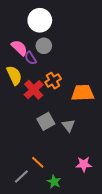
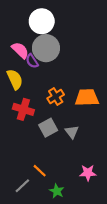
gray circle: (44, 46) -> (46, 48), size x1.6
orange cross: (53, 81) -> (56, 96), moved
red cross: (34, 90) -> (23, 109), moved, turned -30

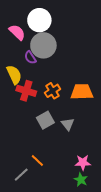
pink semicircle: (20, 50) -> (17, 32), moved
red cross: (23, 109) -> (26, 91), moved
green star: (57, 191) -> (81, 180), moved

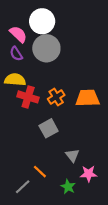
purple semicircle: (30, 58) -> (16, 54), moved
yellow semicircle: (14, 75) -> (15, 80), turned -60
gray triangle: (68, 124) -> (72, 155), moved
green star: (81, 180) -> (68, 187), moved

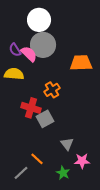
pink semicircle: (18, 34) -> (29, 54), moved
red cross: (28, 97) -> (31, 108), moved
orange trapezoid: (88, 98) -> (81, 63), moved

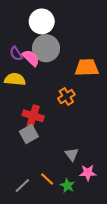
orange cross: (52, 90) -> (66, 97), moved
gray square: (45, 119) -> (29, 134), moved
orange line: (37, 159) -> (47, 179), moved

